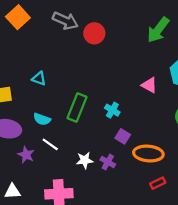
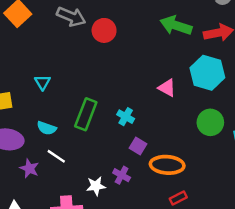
green arrow: (158, 30) -> (176, 25), turned 72
cyan triangle: (39, 78) -> (43, 82), turned 40
white star: (85, 160) -> (96, 186), moved

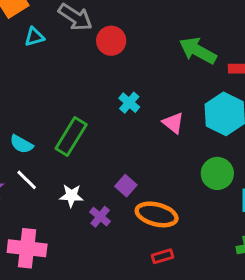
cyan triangle: (43, 82) -> (34, 37), moved, turned 35
cyan cross: (126, 117) -> (129, 103), moved
white star: (96, 186) -> (71, 196), moved

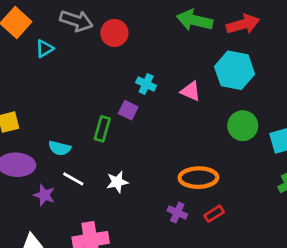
green rectangle: (71, 136) -> (102, 129), size x0.7
purple square: (126, 186) -> (128, 110), moved
purple cross: (100, 217) -> (177, 213), moved

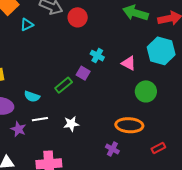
green circle: (243, 126) -> (146, 91), moved
green rectangle: (102, 129) -> (64, 85), turned 30
white line: (73, 179) -> (40, 119), turned -42
red rectangle: (214, 214) -> (158, 148), moved

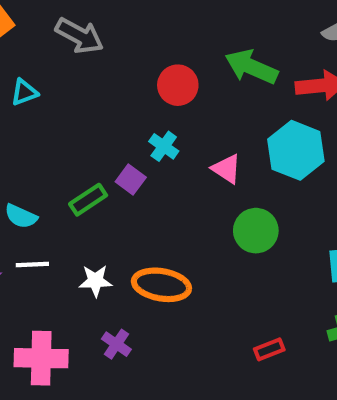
red circle: (78, 17) -> (178, 85), moved
cyan triangle: (27, 25) -> (24, 92), moved
orange ellipse: (129, 125) -> (161, 285), moved
purple cross: (112, 149) -> (116, 344), moved

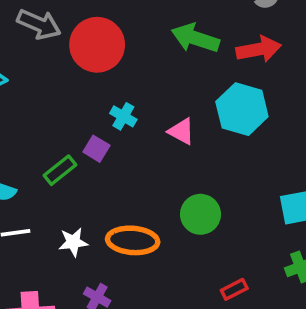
red circle: (178, 85) -> (97, 45), moved, size x1.5
green circle: (256, 231) -> (201, 214), moved

